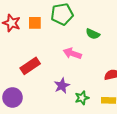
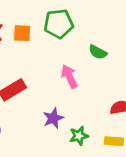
pink arrow: (72, 53) -> (69, 76), turned 42

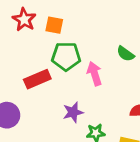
green pentagon: (59, 24) -> (66, 56), moved

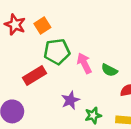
orange square: (54, 25) -> (42, 26), turned -35
green semicircle: (125, 54) -> (109, 70), moved

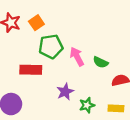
red rectangle: (34, 76) -> (31, 70), turned 35

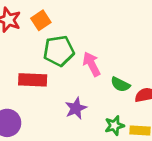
green semicircle: (101, 62) -> (120, 84), moved
green star: (87, 105) -> (114, 126), moved

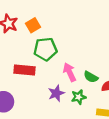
pink arrow: (92, 64) -> (70, 72), moved
green star: (114, 126) -> (79, 97), moved

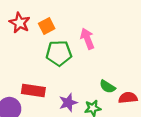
red rectangle: (25, 70) -> (33, 90), moved
pink arrow: (70, 72) -> (87, 39), moved

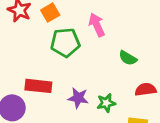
green semicircle: (107, 87) -> (128, 58), moved
purple star: (68, 103) -> (78, 98), turned 30

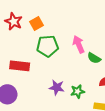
pink arrow: (97, 25) -> (79, 44), moved
red rectangle: (38, 86) -> (20, 66), moved

